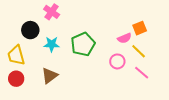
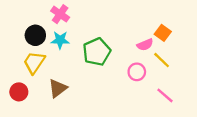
orange square: (140, 28) -> (163, 33), turned -32
cyan star: (52, 44) -> (60, 40), moved
yellow trapezoid: (16, 55) -> (34, 62), moved, turned 50
pink line: (142, 73) -> (165, 95), moved

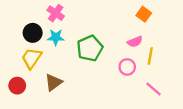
orange square: (163, 33) -> (144, 14), moved
yellow line: (162, 60) -> (150, 56), turned 56

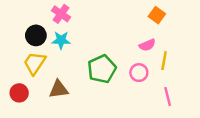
green pentagon: (90, 48) -> (102, 69), moved
brown triangle: (54, 82) -> (59, 89), turned 30
pink line: (154, 89) -> (168, 97), turned 35

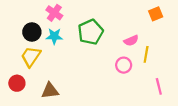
orange square: (157, 15) -> (156, 14), moved, turned 32
green pentagon: (102, 69) -> (91, 32), moved
brown triangle: (59, 89) -> (50, 91), moved
pink line: (168, 97) -> (159, 86), moved

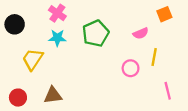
black circle: (32, 32) -> (15, 24), moved
pink semicircle: (131, 41) -> (141, 33), moved
red circle: (17, 83) -> (18, 98), moved

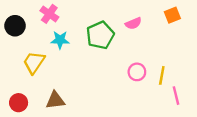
pink cross: (57, 13) -> (49, 14), moved
pink semicircle: (141, 33) -> (133, 23), moved
yellow line: (154, 57) -> (162, 75), moved

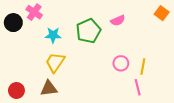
pink cross: (49, 14) -> (34, 12), moved
orange square: (172, 15) -> (162, 13), moved, turned -32
yellow trapezoid: (34, 62) -> (55, 62), moved
pink line: (176, 96) -> (138, 87), moved

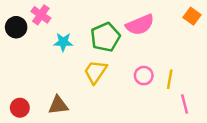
pink semicircle: (118, 20) -> (140, 25), size x1.6
yellow trapezoid: (55, 62) -> (95, 72), moved
pink line: (138, 87) -> (185, 104), moved

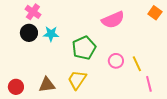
black circle: (16, 27) -> (29, 33), moved
green pentagon: (105, 37) -> (84, 48), moved
yellow trapezoid: (95, 72) -> (77, 80), moved
yellow line: (170, 79) -> (137, 64), turned -35

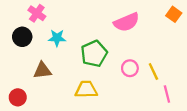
black circle: (29, 33) -> (22, 37), moved
yellow trapezoid: (77, 80) -> (86, 90), turned 55
brown triangle: (47, 85) -> (42, 70), moved

